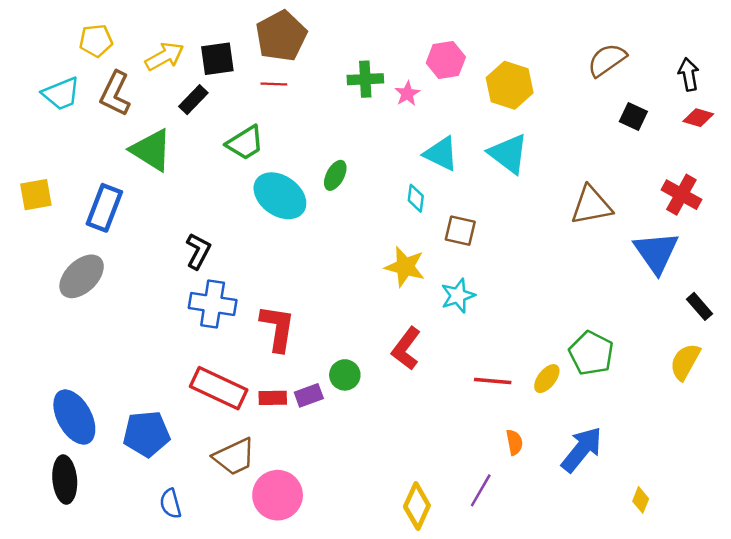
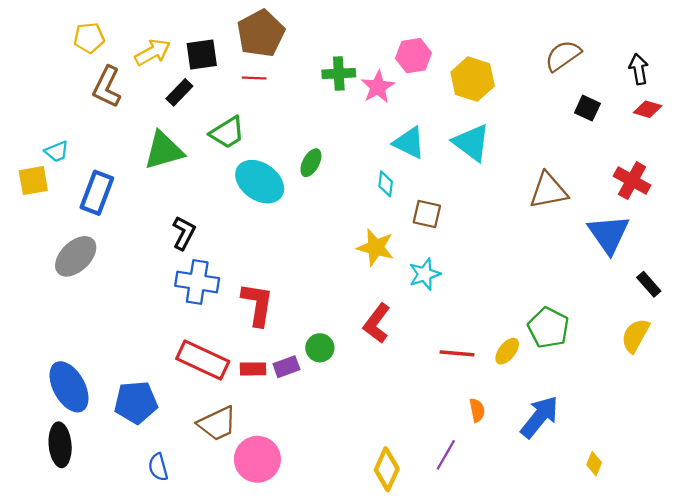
cyan trapezoid: (61, 94) -> (57, 152), moved, size x0.7
pink star: (407, 94) -> (378, 87), size x1.4
green triangle: (151, 150) -> (164, 150), moved, turned -48

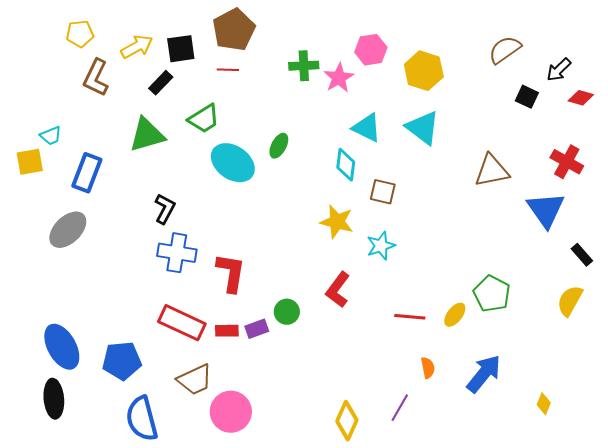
black arrow: (639, 69) -> (559, 70), moved, turned -124
cyan diamond: (386, 184) -> (346, 165), size x1.4
yellow diamond: (594, 464) -> (544, 404), moved
blue semicircle: (158, 467) -> (142, 419), size x1.8

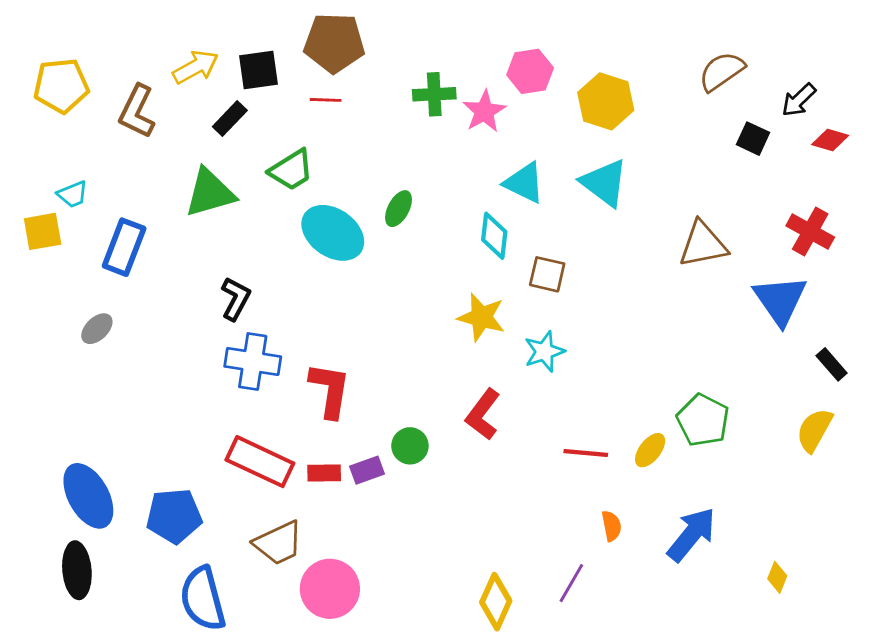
brown pentagon: (234, 30) -> (334, 43), turned 30
yellow pentagon: (80, 34) -> (61, 86), moved, size x1.4
gray ellipse: (68, 230) -> (97, 329), size x0.6

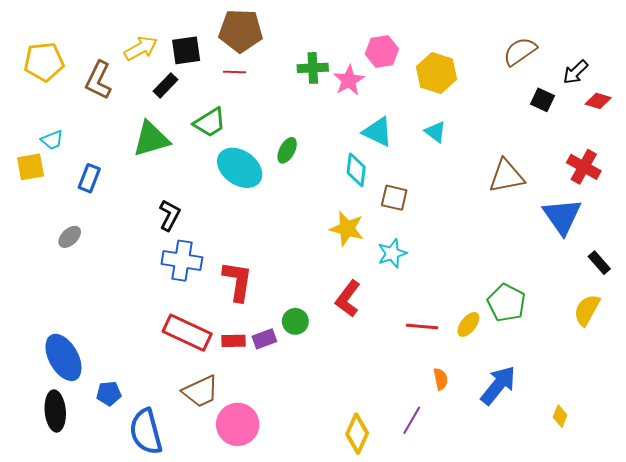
cyan triangle: (604, 183) -> (435, 132), size x0.6
blue rectangle: (124, 247) -> (89, 178), size x0.7
blue pentagon: (174, 516) -> (109, 393), moved, size x0.6

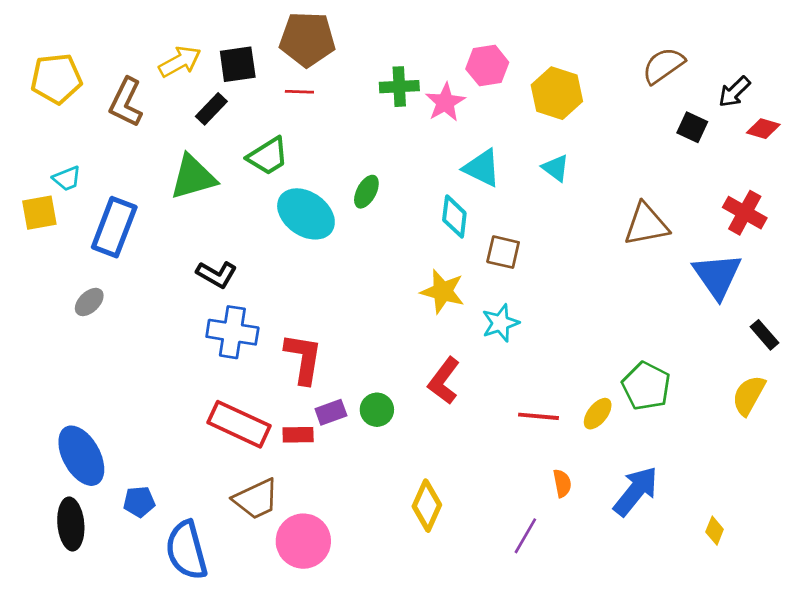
blue rectangle: (89, 178) -> (114, 227), size x1.6
black L-shape: (170, 215) -> (217, 274), turned 92
purple rectangle: (264, 339) -> (331, 412), moved
yellow diamond: (357, 434) -> (427, 506), moved

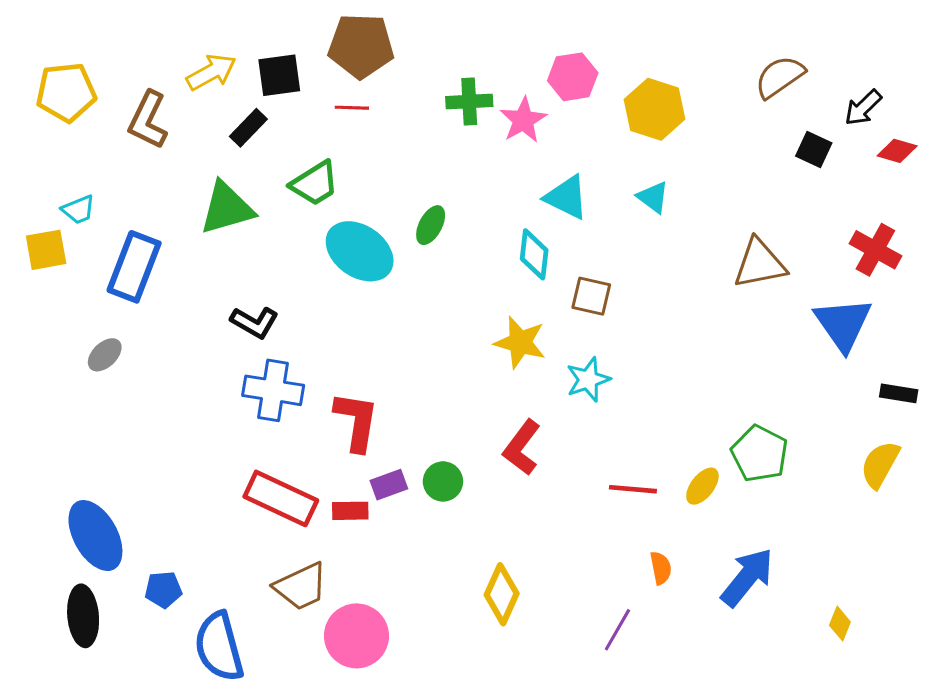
black rectangle: (764, 335) -> (899, 393), turned -40

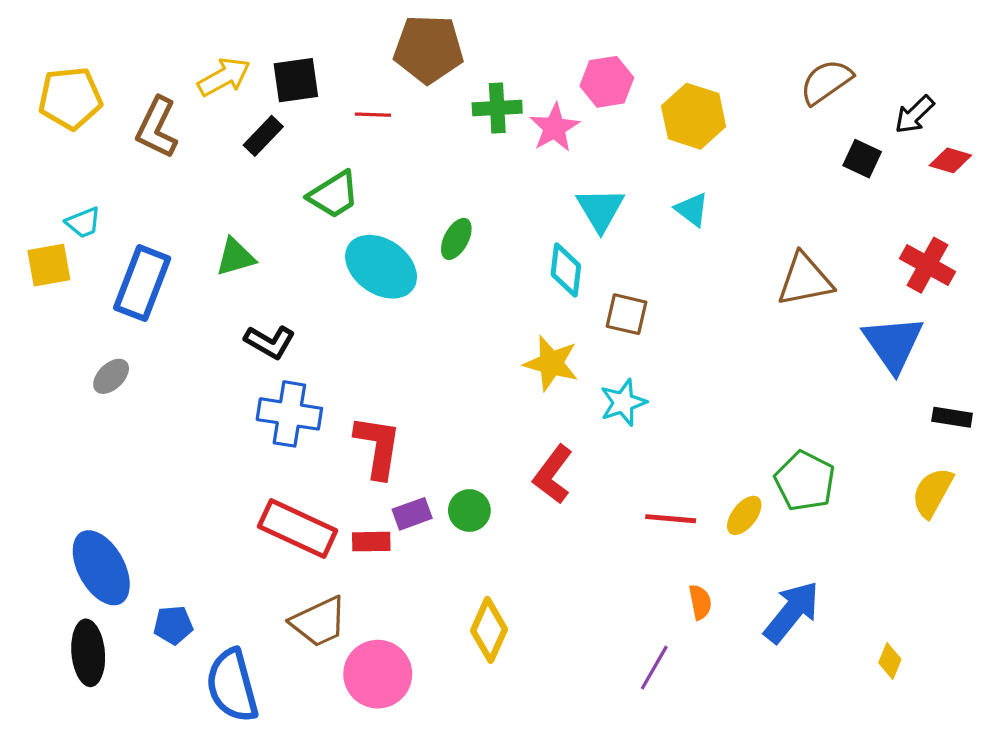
brown pentagon: (361, 46) -> (428, 49), moved
cyan triangle: (567, 197) -> (600, 209), turned 33
green triangle: (227, 208) -> (235, 257), moved, size x0.7
yellow diamond: (502, 594) -> (489, 630), moved

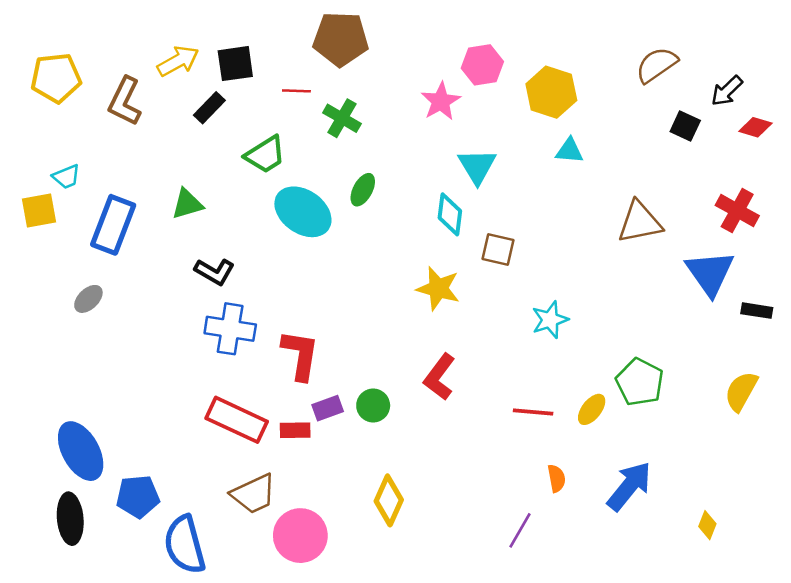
green cross: (497, 108) -> (342, 118), moved, turned 33
cyan triangle: (692, 209) -> (569, 151), moved, turned -32
cyan star: (623, 403) -> (550, 320), moved
black rectangle: (952, 417) -> (757, 311), moved
blue pentagon: (173, 625) -> (138, 497), size x1.4

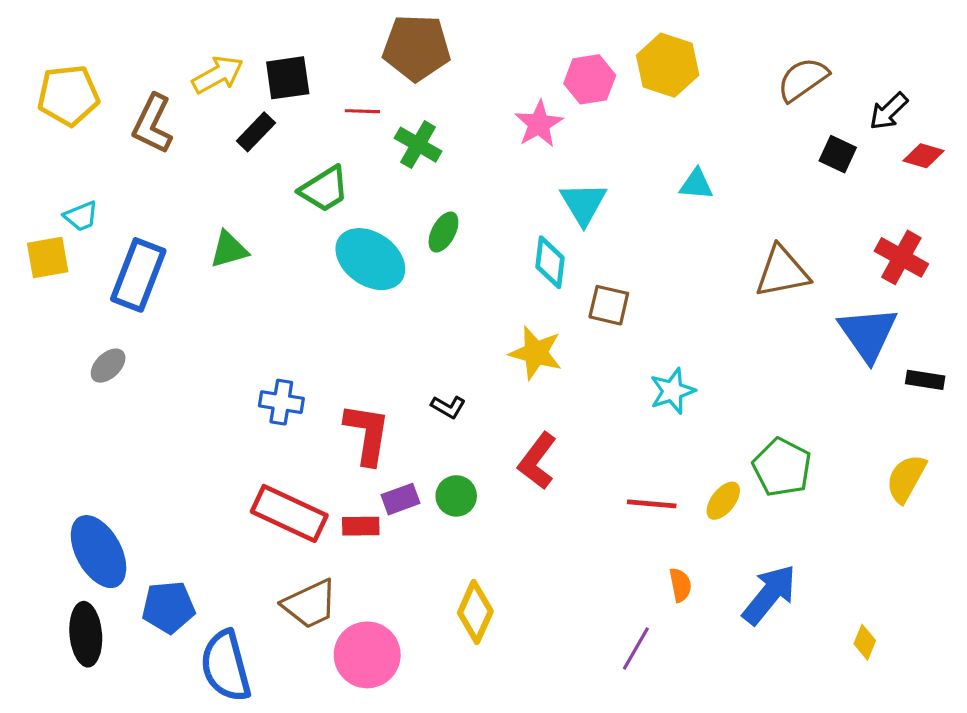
yellow hexagon: (551, 92) -> (668, 65), moved
black L-shape: (215, 272) -> (448, 407), moved, size x0.7
blue cross: (230, 329) -> (281, 402), size x0.7

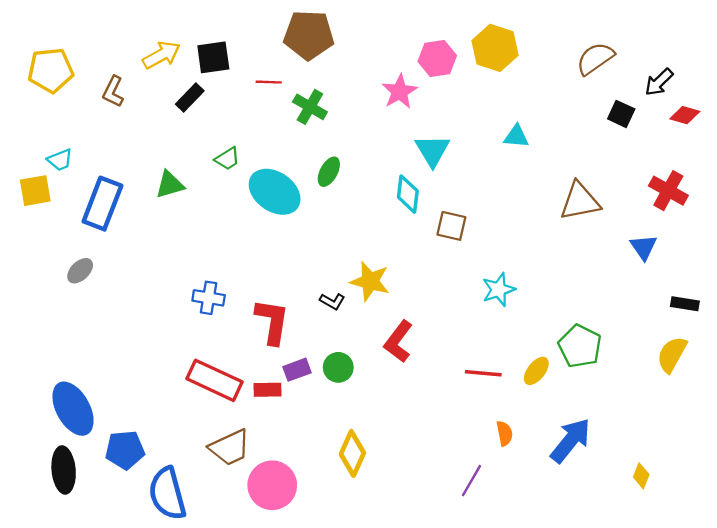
brown L-shape: (153, 124) -> (113, 92), size x0.7
green trapezoid: (324, 189) -> (227, 159), moved, size x0.7
blue triangle: (868, 334) -> (644, 247), size x0.6
yellow star: (536, 353) -> (370, 281), moved
black rectangle: (925, 380) -> (685, 304), moved

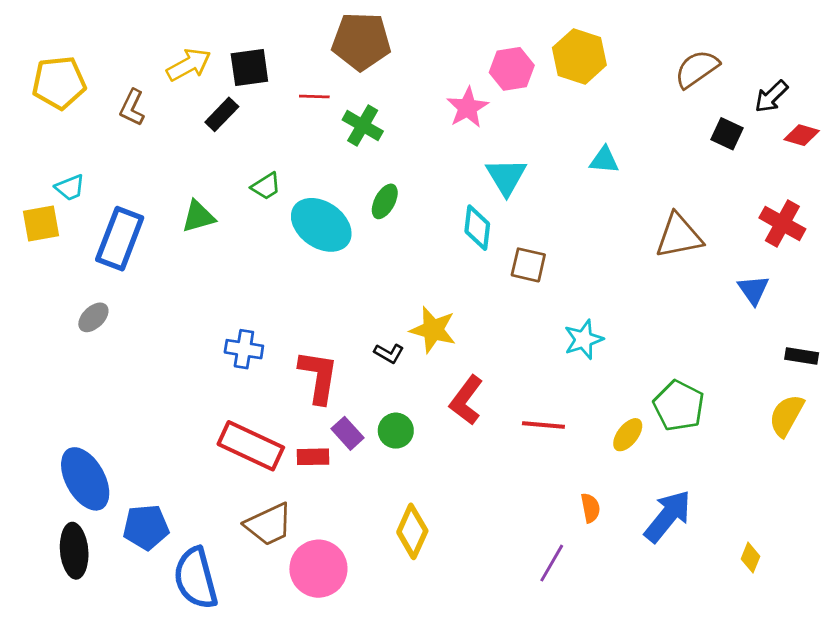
purple rectangle: (297, 370) -> (347, 433), turned 68
red line: (483, 373) -> (543, 425), moved

